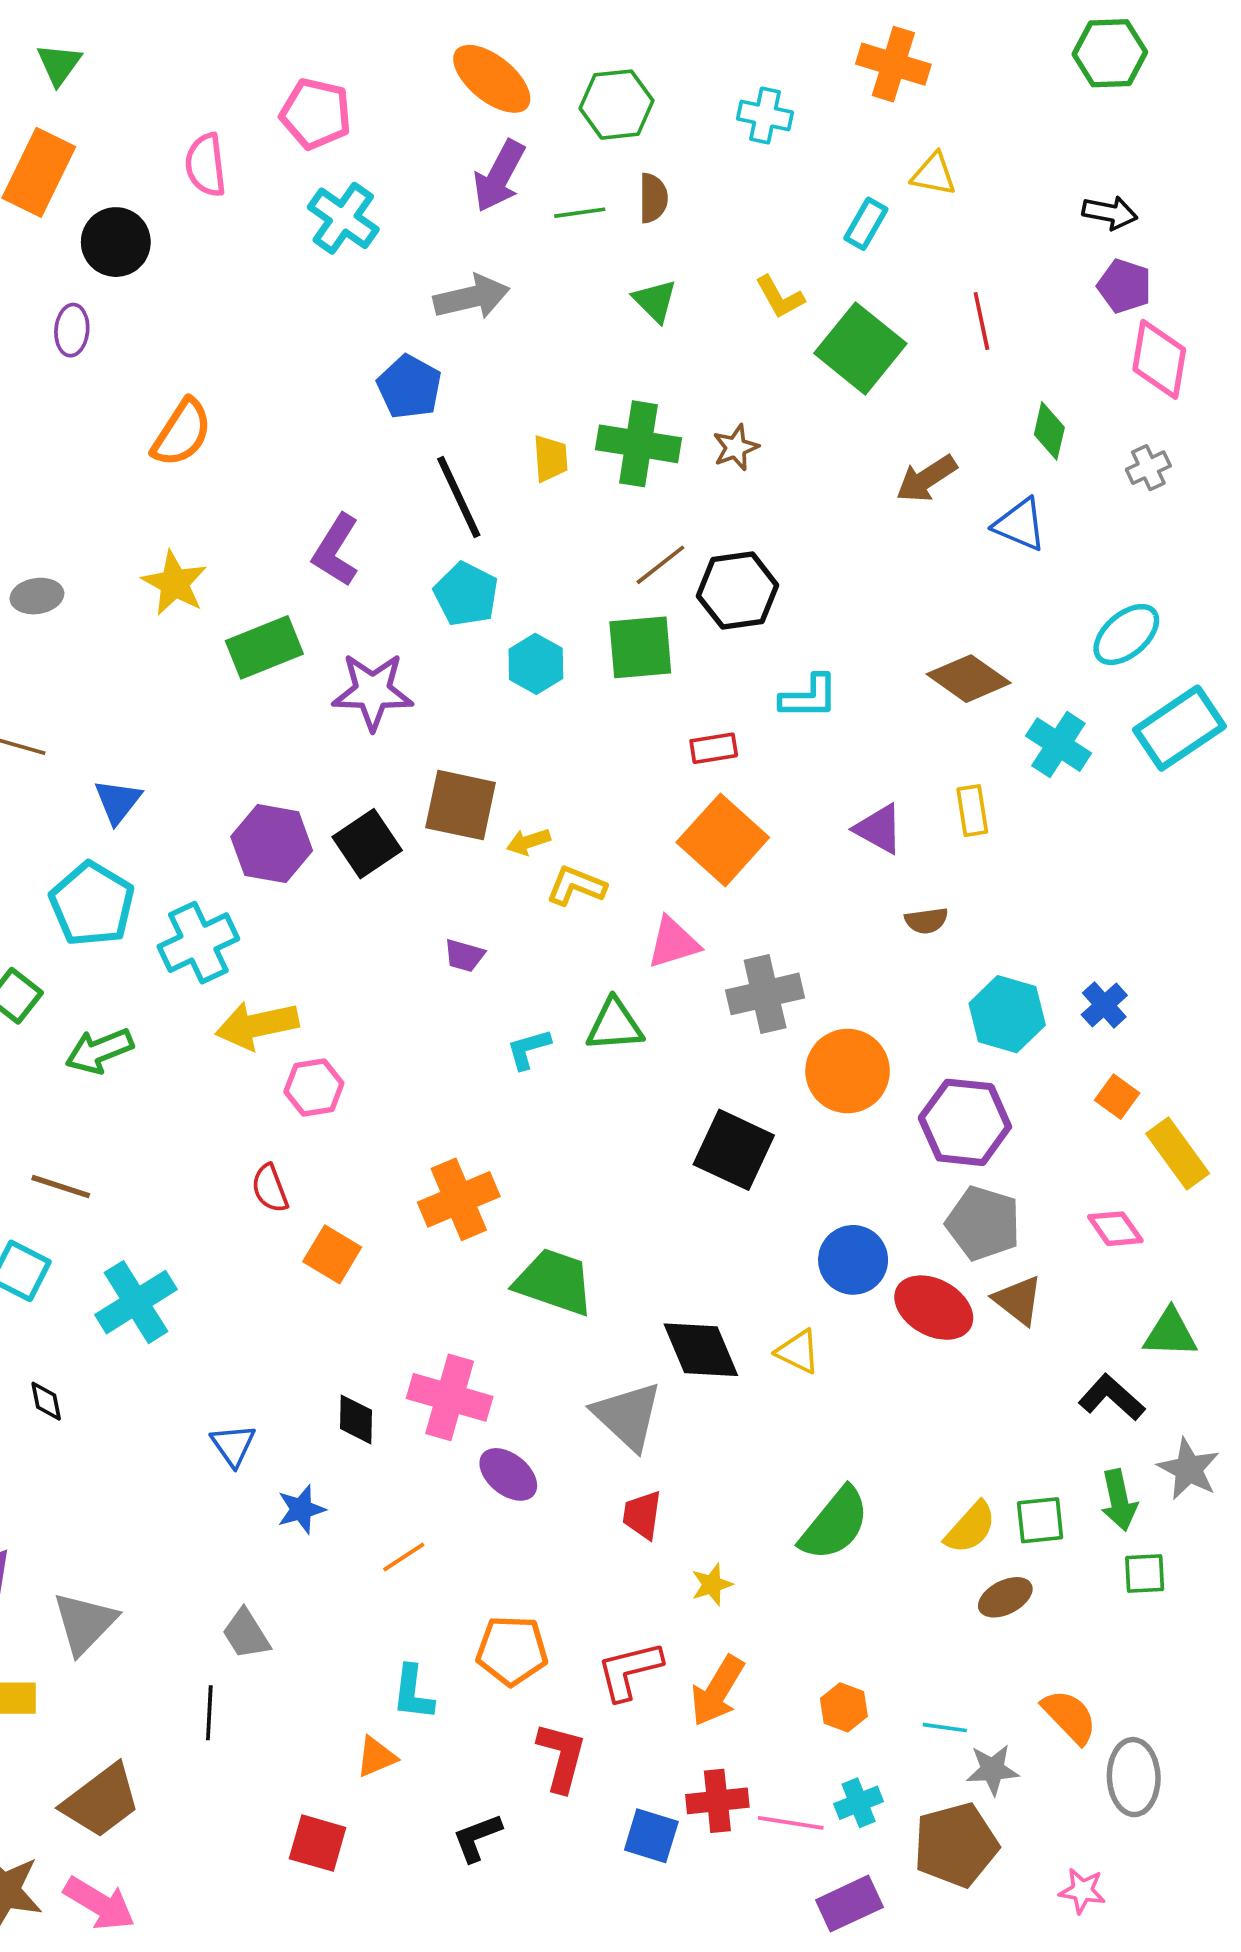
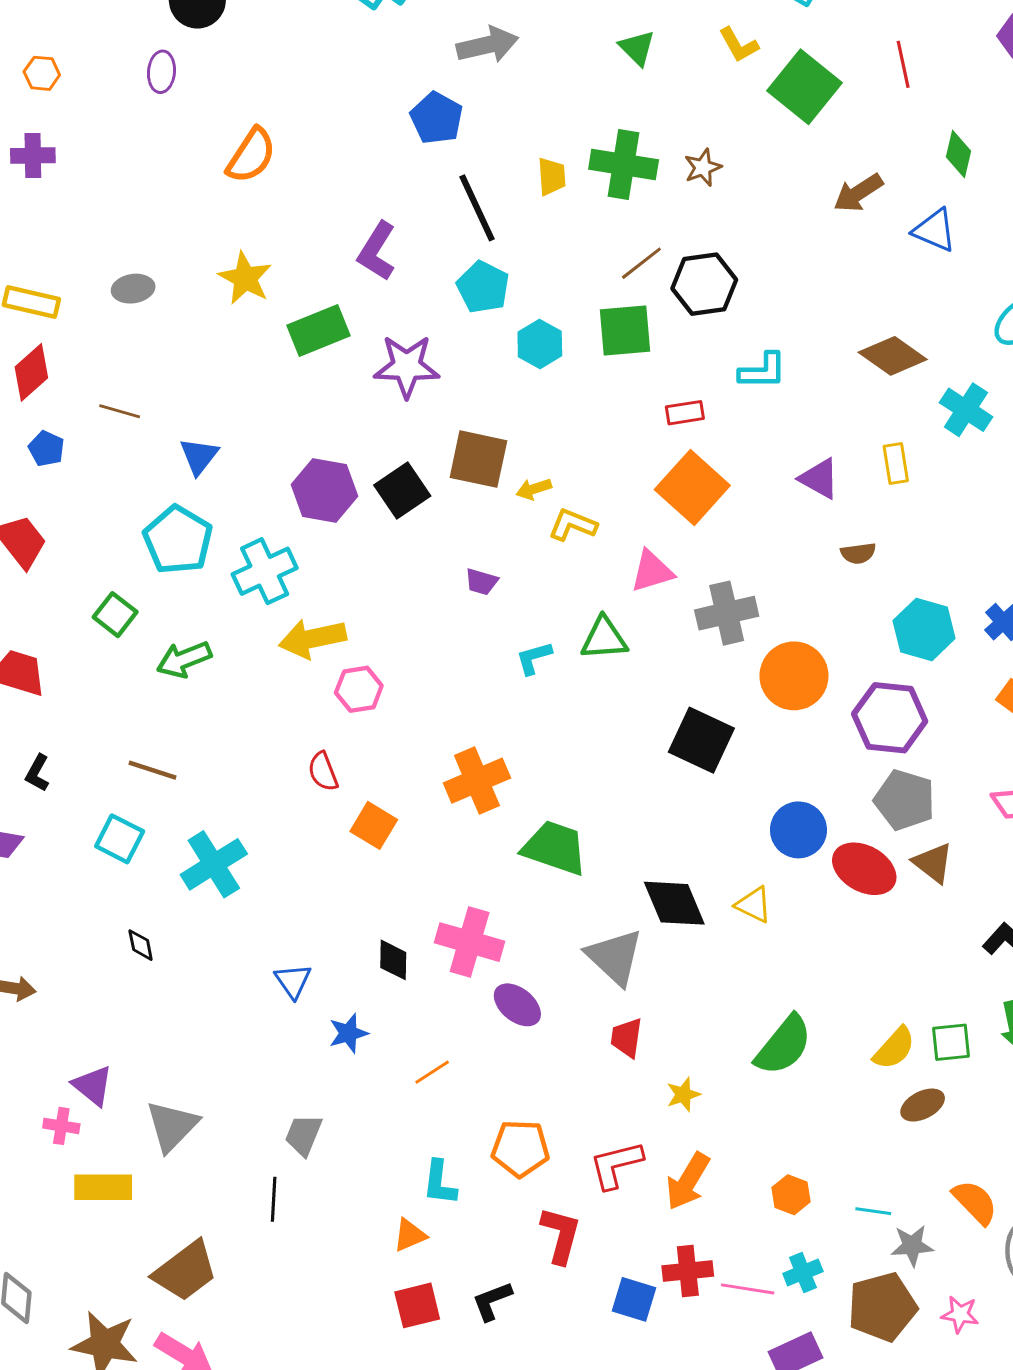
gray trapezoid: (246, 1634) -> (304, 1135), turned 54
red square: (318, 1843) -> (417, 1305), moved, turned -30
pink star: (1082, 1891) -> (960, 1314), moved

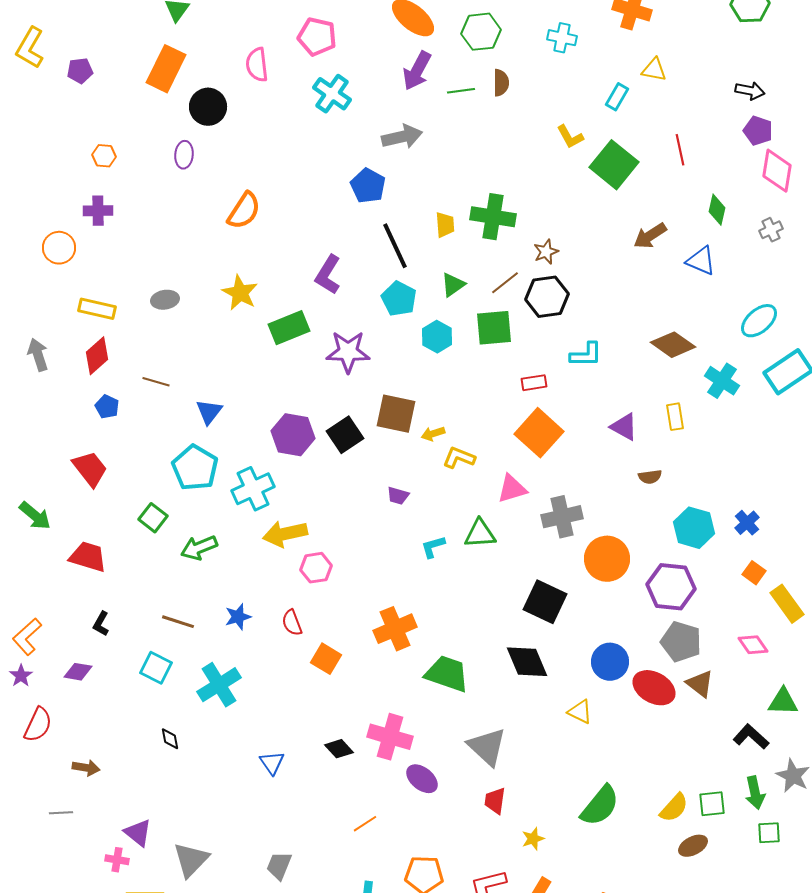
green triangle: (637, 48) -> (453, 285), moved, turned 40
brown star: (703, 167) -> (546, 252), moved
black diamond: (674, 903) -> (527, 662), moved
black diamond: (393, 960) -> (339, 749), turned -44
blue star: (348, 1033) -> (238, 617), moved

